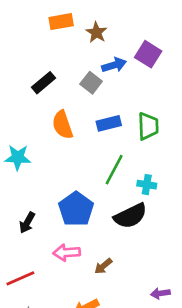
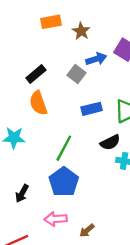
orange semicircle: (63, 125) -> (38, 103), moved
green line: (114, 170) -> (64, 148), moved
black semicircle: (130, 216) -> (110, 142), moved, size x0.7

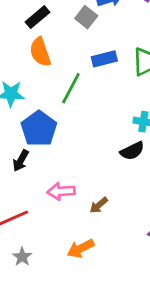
black semicircle: (110, 142) -> (132, 151), moved
green line: (64, 148) -> (71, 88), moved
blue pentagon: (64, 182) -> (39, 129), moved

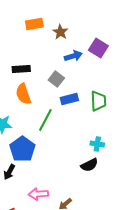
black rectangle: (37, 17) -> (21, 69), turned 36
gray square: (86, 17) -> (56, 79), moved

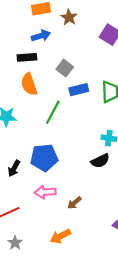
blue arrow: (73, 56) -> (41, 36), moved
blue pentagon: (22, 149) -> (44, 158), moved, turned 30

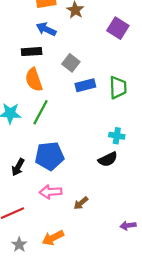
blue arrow: (41, 36) -> (46, 29), turned -138
green line: (53, 112) -> (40, 112), moved
orange arrow: (60, 236) -> (53, 238), moved

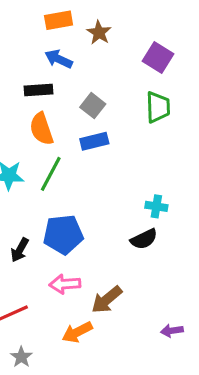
blue rectangle: (85, 85) -> (94, 141), moved
green trapezoid: (118, 88) -> (158, 107), moved
brown arrow: (81, 203) -> (107, 300), size x1.5
orange arrow: (53, 238) -> (77, 332), moved

